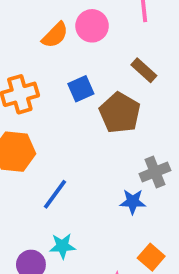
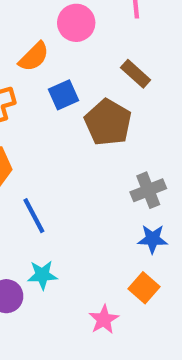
orange semicircle: (55, 35) -> (34, 57), moved
blue line: (55, 194) -> (34, 216), turned -64
blue star: (133, 202) -> (152, 239), moved

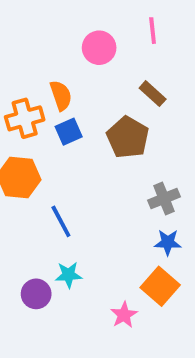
orange semicircle: (34, 57) -> (61, 95), moved, turned -64
blue square: (63, 95) -> (69, 132), moved
orange square: (144, 288) -> (160, 286), size x1.4

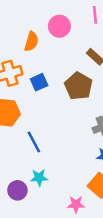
orange semicircle: (61, 95) -> (31, 42), moved, turned 36
pink star: (124, 315) -> (76, 204), turned 30

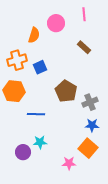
brown pentagon: (78, 86) -> (66, 91), moved
blue line: (34, 142) -> (36, 114), turned -60

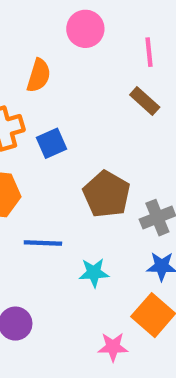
pink line: (84, 14) -> (149, 52), moved
pink circle: (56, 23) -> (85, 29), moved
cyan star: (40, 142) -> (94, 273), moved

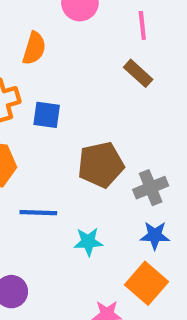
blue square: (51, 143) -> (47, 115), turned 32
brown pentagon: (107, 194) -> (101, 165), turned 30

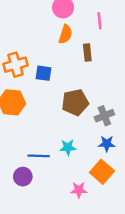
orange semicircle: (34, 48) -> (65, 34), moved
brown rectangle: (138, 73) -> (87, 52), moved, turned 42
blue line: (38, 213) -> (39, 156), moved

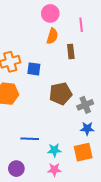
cyan star: (68, 147) -> (54, 150), moved
orange square: (102, 172) -> (83, 152), turned 36
purple circle: (23, 177) -> (16, 169), moved
pink star: (79, 190) -> (54, 170), moved

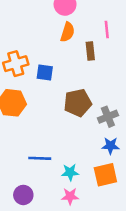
pink line: (81, 25) -> (107, 30), moved

